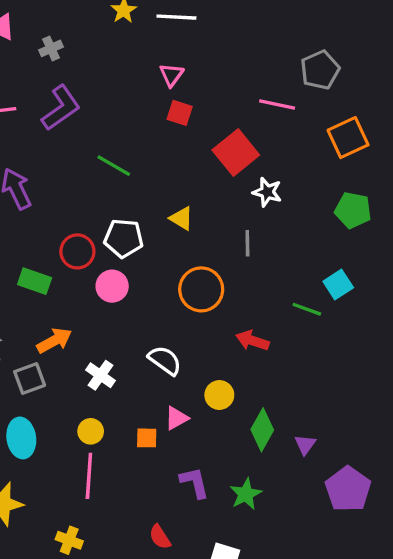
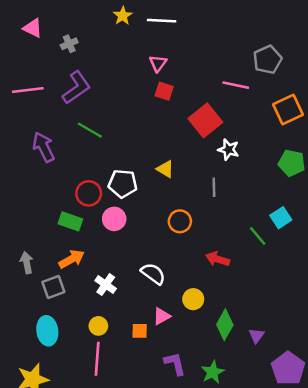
green line: (114, 166) -> (90, 130), moved
green rectangle: (35, 281) -> (70, 221), moved
orange circle: (201, 289) -> (180, 221), size x0.7
green line: (307, 309) -> (258, 236), turned 30

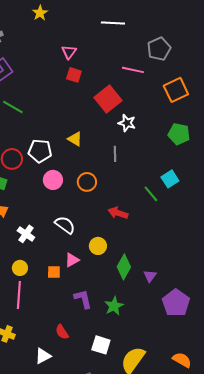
white line: (162, 21) -> (113, 23), moved
pink circle: (114, 219) -> (53, 180), moved

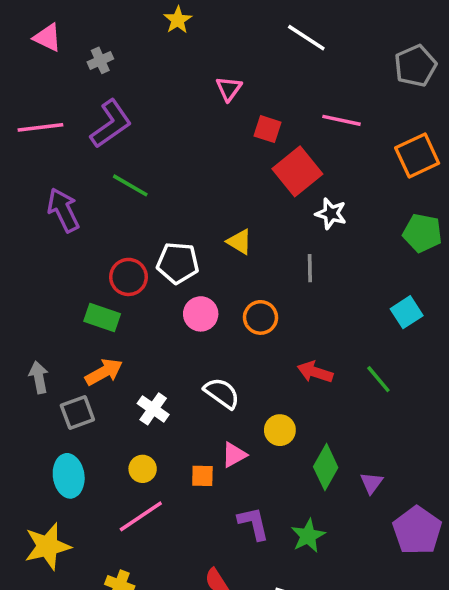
white line: (113, 23) -> (306, 38), turned 30
gray pentagon: (159, 49) -> (415, 66), moved
red square: (74, 75) -> (268, 129), moved
green line: (151, 194) -> (378, 379), moved
pink line: (19, 295) -> (141, 516), turned 52

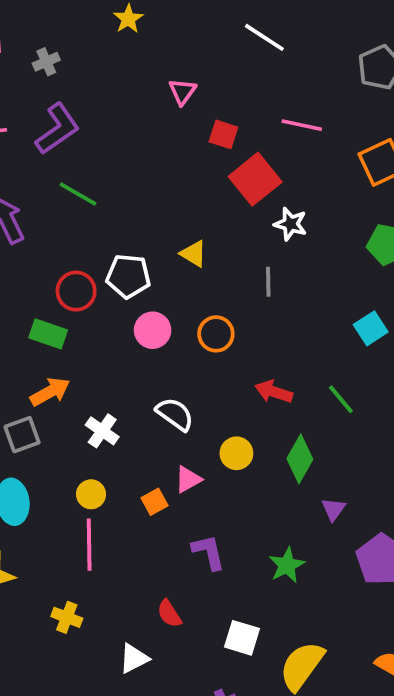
green diamond: (326, 467) -> (300, 459), moved
orange square: (202, 476) -> (154, 502), turned -30
pink line: (141, 516) -> (89, 545), turned -57
green star: (308, 536) -> (287, 565), moved

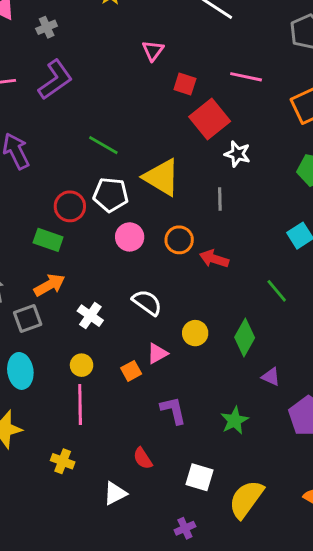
green line: (78, 194) -> (103, 145), moved
yellow triangle: (194, 254) -> (162, 177), size x1.8
red arrow: (274, 392) -> (214, 259), moved
purple triangle: (333, 509) -> (271, 377), turned -42

